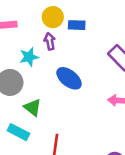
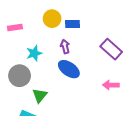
purple arrow: (50, 41) -> (65, 46), moved
green triangle: (33, 107) -> (40, 95), turned 35

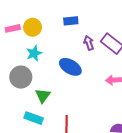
yellow circle: (52, 19) -> (33, 27), moved
purple arrow: (65, 46) -> (89, 43), moved

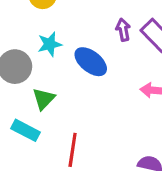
cyan star: (34, 53) -> (50, 44), moved

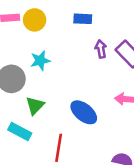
blue ellipse: (91, 62) -> (84, 112), moved

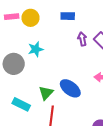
green triangle: (35, 106) -> (46, 93), moved

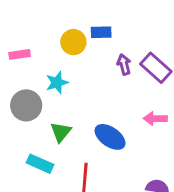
pink rectangle: (12, 17) -> (20, 54), moved
yellow circle: (30, 18) -> (73, 42), moved
green triangle: (46, 93) -> (61, 132), moved

